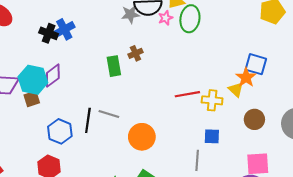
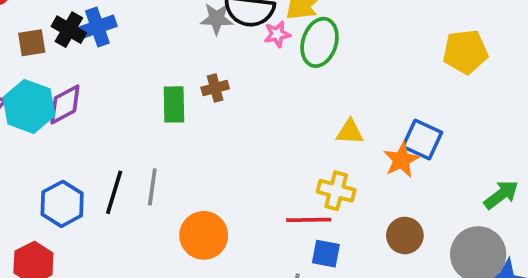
yellow triangle: (236, 90) -> (350, 132), moved, turned -49
red line: (187, 94) -> (309, 220), moved
brown square: (32, 99) -> (32, 43), moved
gray line: (109, 114) -> (152, 187), turned 72

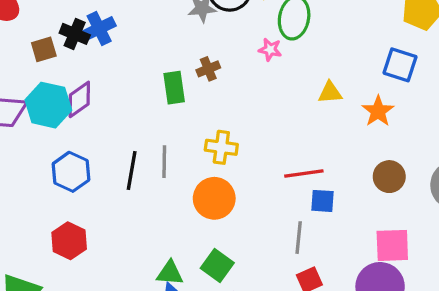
pink star: (277, 34) -> (270, 50), moved, turned 30
blue square: (422, 140) -> (400, 65), moved
yellow cross: (336, 191) -> (221, 147), moved
blue hexagon: (62, 204) -> (71, 172), moved

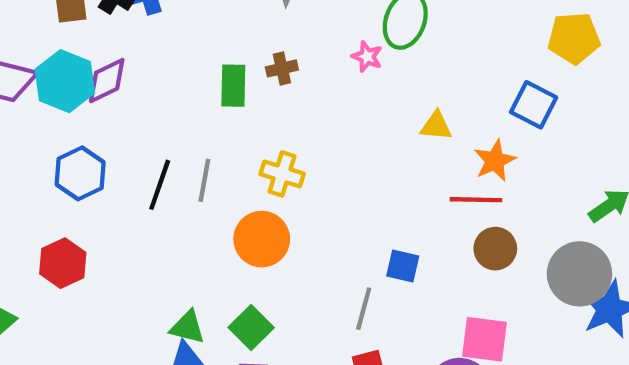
red line: (304, 173) -> (476, 200), moved

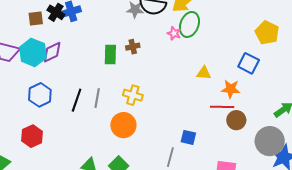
yellow pentagon: (574, 38) -> (267, 33), turned 30
pink star: (367, 57) -> (174, 33), moved
orange star: (495, 161) -> (231, 89), turned 30
brown circle: (495, 249) -> (236, 120), moved

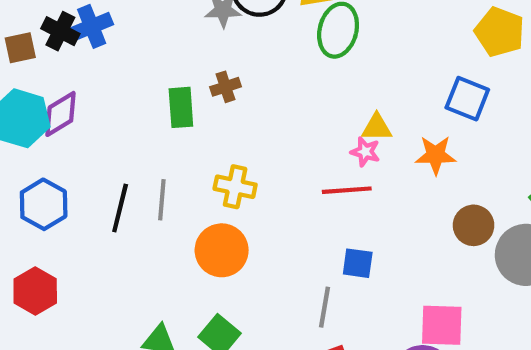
pink star: (174, 33) -> (365, 152), moved
red line: (222, 107) -> (347, 190), moved
brown circle: (236, 120) -> (474, 225), moved

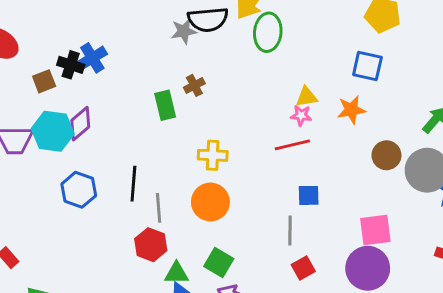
gray line: (162, 200) -> (159, 208), moved
red hexagon: (35, 291) -> (151, 245), moved

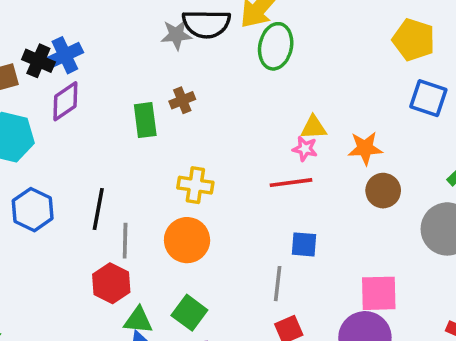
blue square: (367, 66) -> (428, 98), moved
purple diamond: (80, 124) -> (65, 101), moved
brown circle: (386, 155) -> (383, 191), moved

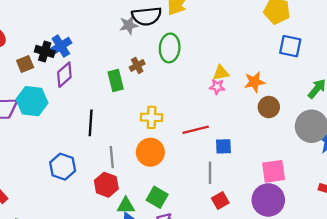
green ellipse: (276, 46) -> (170, 48), moved
red line: (291, 183) -> (196, 130), moved
black line: (98, 209) -> (91, 123), moved
blue hexagon: (33, 210) -> (63, 167), moved

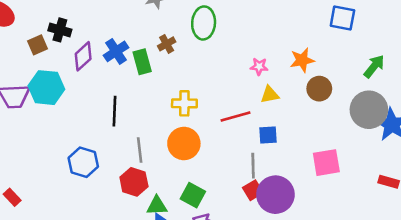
blue cross: (61, 46) -> (116, 51), moved
yellow triangle: (221, 73) -> (270, 95), moved
red square: (220, 200) -> (253, 190), moved
purple circle: (268, 200) -> (275, 195), moved

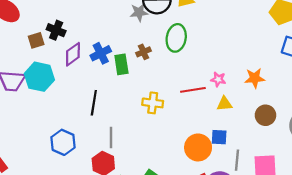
brown circle: (319, 89) -> (265, 115), moved
red line: (235, 116) -> (193, 90), moved
orange circle: (184, 144) -> (198, 147), moved
gray line: (253, 166) -> (237, 160), moved

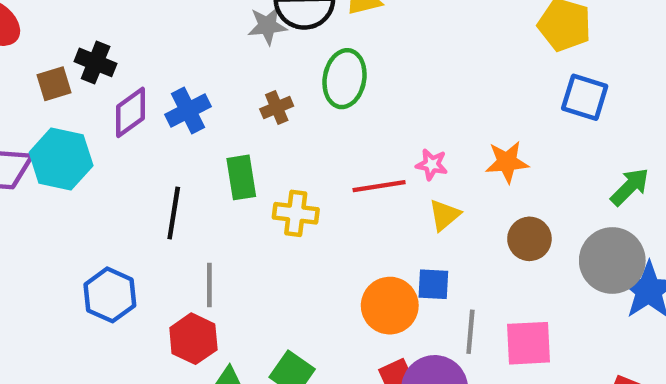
green rectangle: (121, 64) -> (241, 177), moved
yellow triangle: (224, 104) -> (444, 215), turned -35

